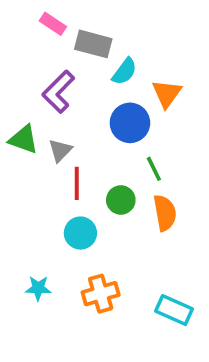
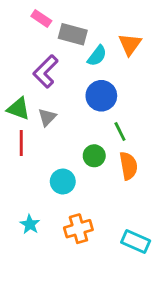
orange triangle: (167, 94) -> (130, 44), moved
red line: (77, 183) -> (21, 143), moved
cyan star: (38, 288) -> (30, 224), turned 30

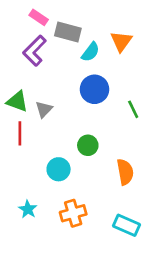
purple L-shape: (46, 71) -> (35, 51), moved
green line: (120, 131) -> (133, 109), moved
orange semicircle: (128, 166) -> (125, 172), moved

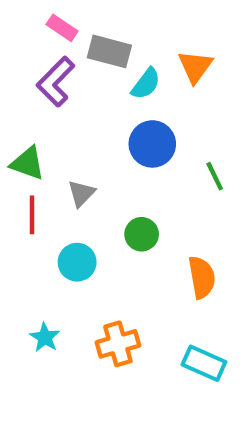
gray triangle: (44, 109) -> (81, 193), moved
cyan circle: (59, 169) -> (77, 262), moved

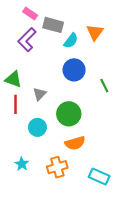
green circle: (142, 234) -> (69, 114), size x1.5
orange semicircle: (202, 277) -> (75, 143), moved, turned 84

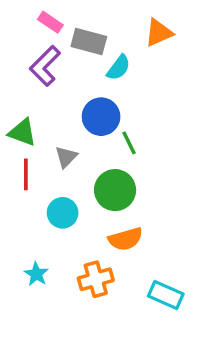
orange triangle: (95, 32) -> (159, 33), moved, turned 30
blue circle: (74, 70) -> (101, 117), moved
green line: (104, 86) -> (129, 143), moved

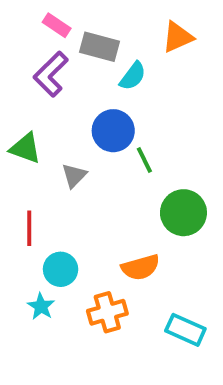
red line: (26, 174) -> (29, 228), moved
green circle: (115, 190) -> (183, 213), moved
cyan circle: (63, 213) -> (61, 269), moved

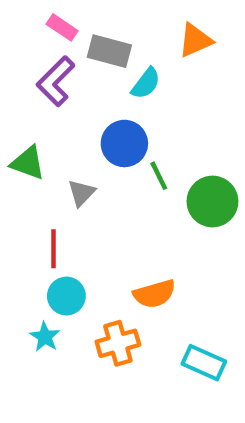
green circle: (183, 213) -> (212, 201), moved
red line: (29, 228) -> (53, 249), moved

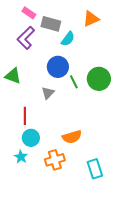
gray triangle: (81, 193) -> (48, 93), moved
green circle: (212, 201) -> (99, 79), moved
cyan rectangle: (204, 363) -> (95, 169), turned 48

